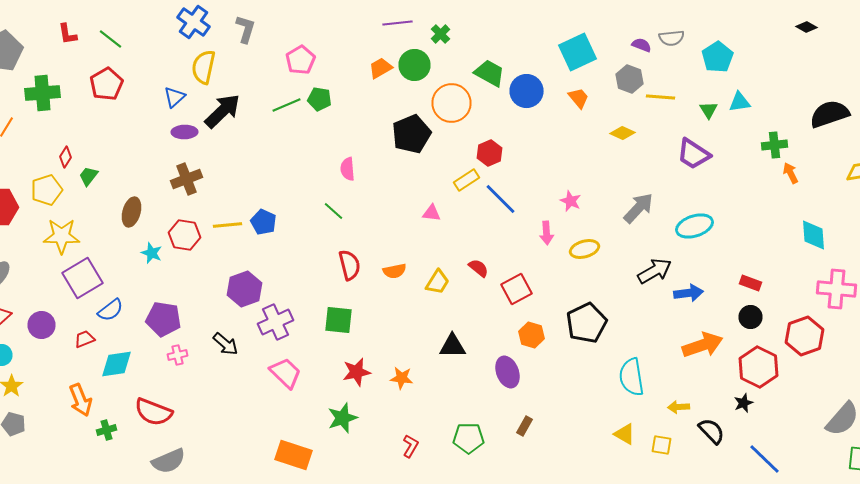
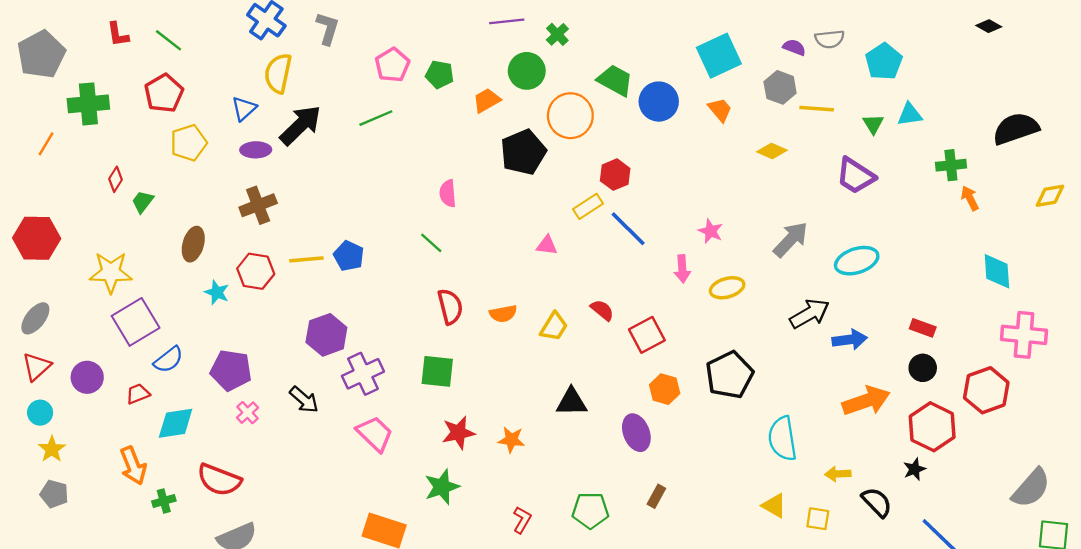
orange trapezoid: (380, 68) -> (487, 100), moved
green pentagon: (320, 99) -> (440, 74), moved
yellow pentagon: (46, 190) -> (189, 143), moved
pink cross: (178, 355) -> (247, 413), turned -30

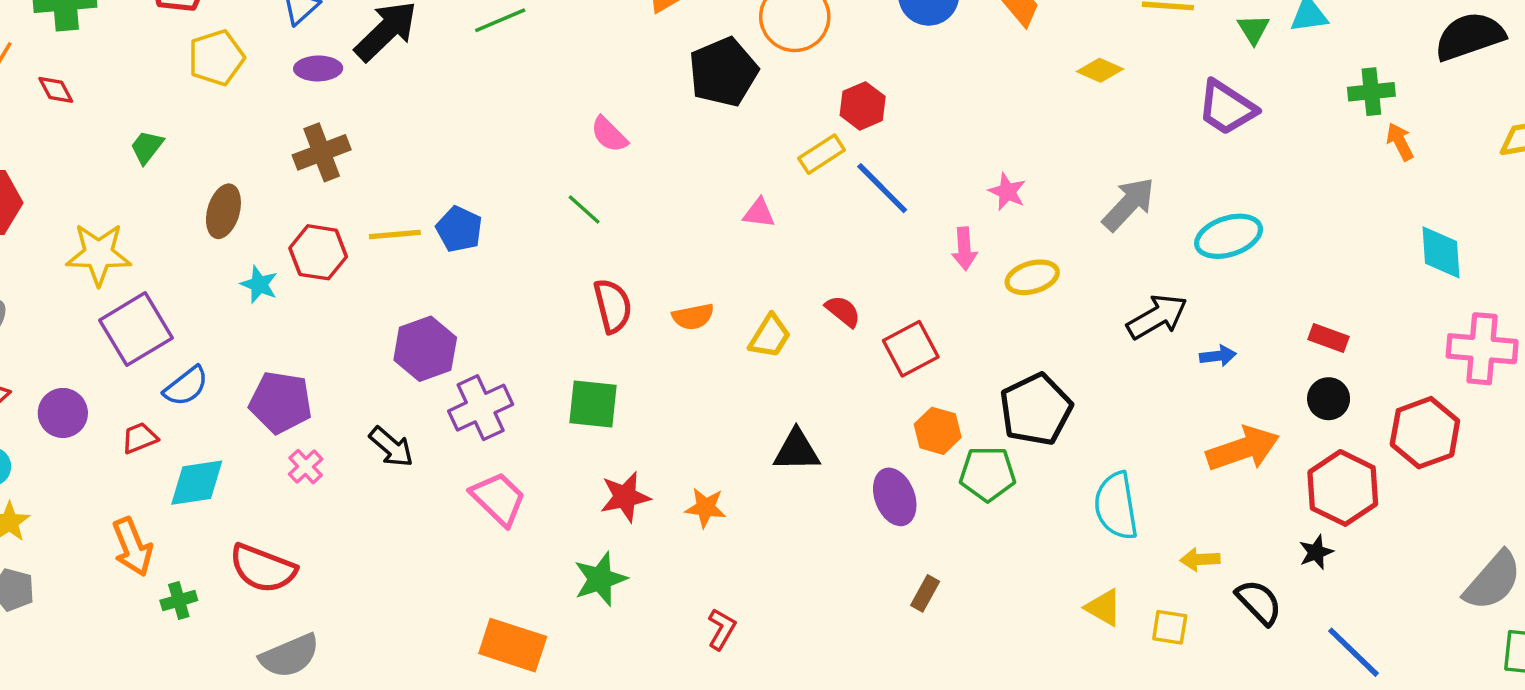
red diamond: (115, 179) -> (56, 90), moved, turned -60
pink semicircle: (448, 193) -> (609, 135), turned -40
blue arrow: (850, 340) -> (1218, 356), size x0.7
green pentagon: (590, 510) -> (988, 474), moved

